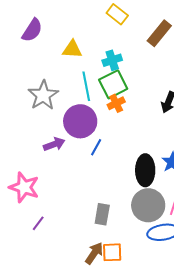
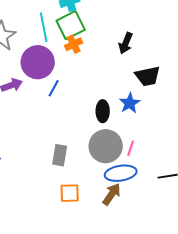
black ellipse: (145, 170) -> (103, 111), size x0.7
brown arrow: (94, 253) -> (112, 194), moved

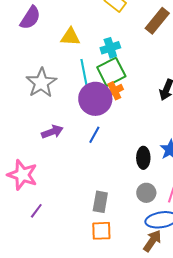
purple circle: (38, 62) -> (95, 99), moved
gray circle: (106, 146) -> (146, 193), size x0.6
orange square: (70, 193) -> (101, 231), moved

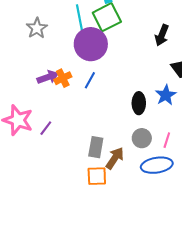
gray star: (41, 83) -> (37, 28), size x0.7
orange cross: (114, 91) -> (63, 78), moved
purple line: (36, 211) -> (46, 128), moved
brown arrow: (152, 241) -> (115, 158), moved

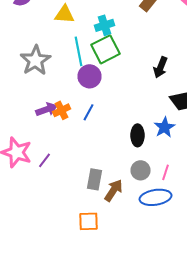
gray star: (37, 28) -> (36, 60), size x1.4
purple circle: (91, 44) -> (90, 76), size x0.7
orange square: (97, 176) -> (88, 221), moved

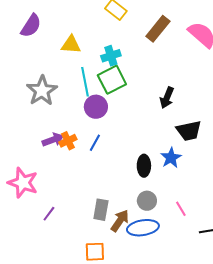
purple line: (44, 160) -> (49, 214), moved
pink line: (166, 172) -> (181, 209), moved, turned -49
blue ellipse: (156, 197) -> (143, 228), moved

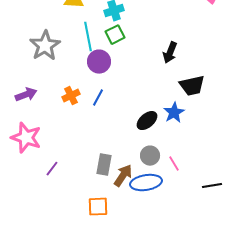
green square: (112, 80) -> (115, 35), size x0.7
purple arrow: (53, 140) -> (26, 95), moved
black ellipse: (144, 166) -> (147, 121), turned 50
pink line: (181, 209) -> (174, 164), moved

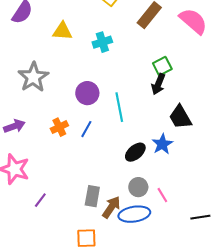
green square: (115, 35) -> (162, 66), moved
cyan line: (88, 37) -> (119, 107), moved
black trapezoid: (192, 86) -> (180, 117), turned 72

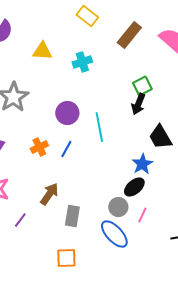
black ellipse: (135, 152) -> (134, 187), moved
pink line: (162, 195) -> (142, 215), turned 56
brown arrow: (111, 207) -> (49, 194), moved
blue ellipse: (134, 214) -> (114, 234), turned 56

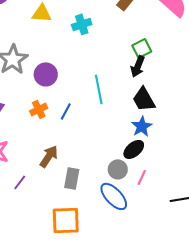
purple circle: (67, 113) -> (46, 74), moved
black trapezoid: (160, 137) -> (144, 99), moved
orange square: (66, 258) -> (66, 220), size x1.4

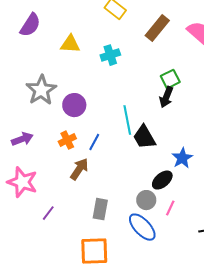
black trapezoid: (144, 99) -> (144, 137), moved
blue star: (142, 126) -> (182, 158), moved
brown arrow: (49, 156) -> (79, 169), moved

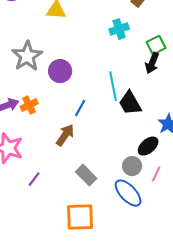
cyan cross: (110, 55) -> (119, 29), moved
orange cross: (67, 140) -> (29, 105), moved
gray rectangle: (100, 209) -> (86, 175), turned -55

